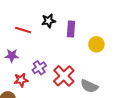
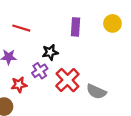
black star: (48, 21) -> (50, 52), moved
yellow circle: (96, 44) -> (112, 23), moved

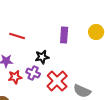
purple cross: (40, 71) -> (33, 73), turned -32
red star: (19, 85) -> (15, 77), moved

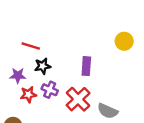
purple rectangle: (64, 35) -> (86, 66), moved
black star: (42, 57) -> (43, 66), moved

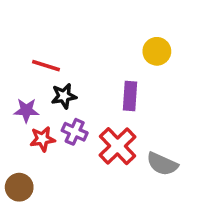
yellow circle: (124, 41) -> (157, 51), moved

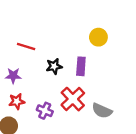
black star: (64, 96) -> (54, 66), moved
purple cross: (75, 132) -> (45, 111), moved
red star: (42, 139) -> (17, 101), moved

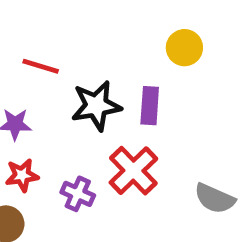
black star: (54, 66) -> (96, 106), size x1.5
gray semicircle: (102, 111) -> (215, 198), moved

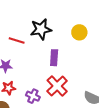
black star: (96, 106) -> (41, 29), moved
purple rectangle: (150, 106) -> (54, 58), moved

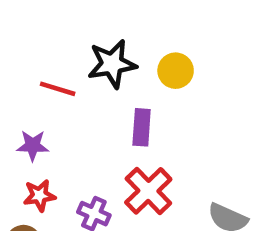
yellow circle: (79, 32) -> (176, 71), moved

